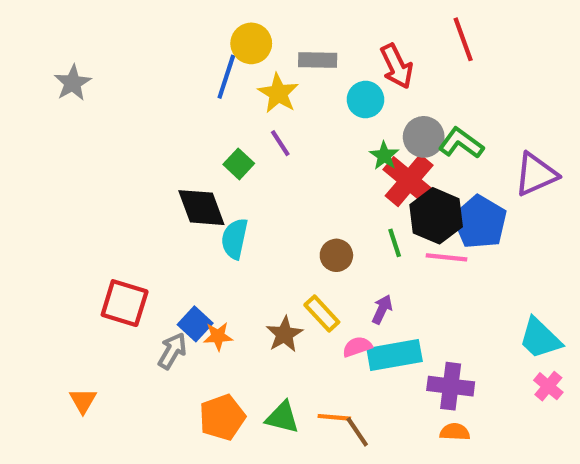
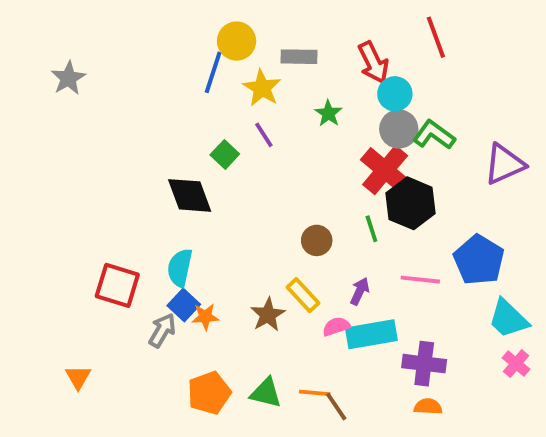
cyan circle: (365, 100) -> (395, 94), moved
green star: (384, 156) -> (328, 113), moved
blue pentagon: (480, 222) -> (479, 260), moved
cyan semicircle: (235, 239) -> (180, 268), moved
pink line: (447, 257) -> (420, 280), moved

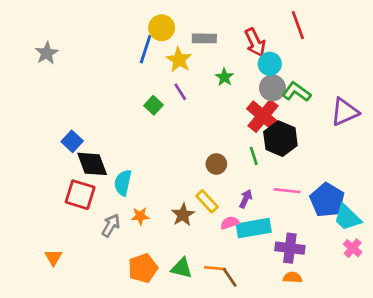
black diamond: (190, 195) -> (92, 164), moved
blue pentagon: (479, 260) -> (327, 200), moved
blue square: (184, 305) -> (72, 141), moved

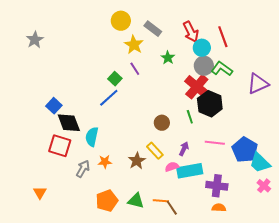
red line: (298, 25) -> (223, 37), moved
gray rectangle: (204, 38) -> (153, 29), turned 36
blue line: (146, 49) -> (109, 98), moved, turned 30

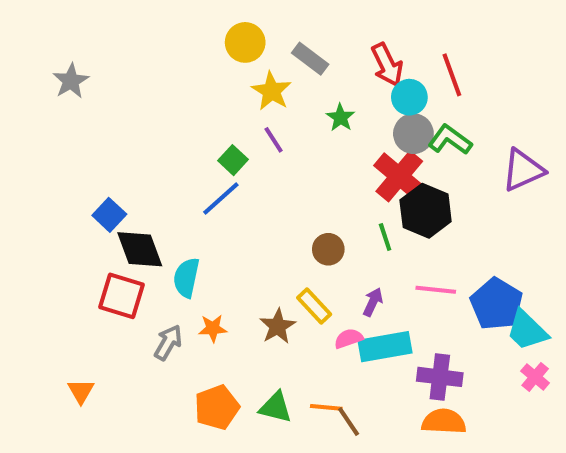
orange semicircle: (219, 208) -> (444, 422), size x1.5

